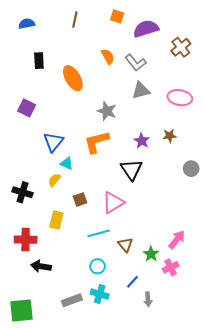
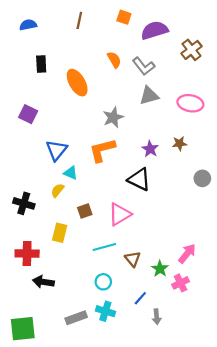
gray star: (107, 111) -> (113, 117), turned 30
black triangle: (132, 170) -> (139, 179), turned -30

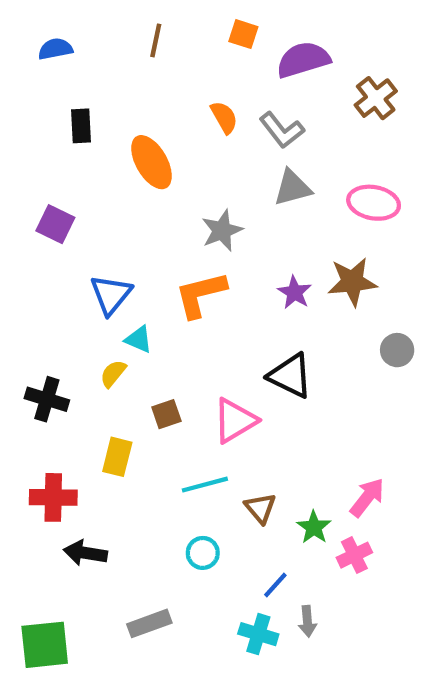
brown star: (179, 144) -> (352, 282), size x1.6
black triangle: (139, 179) -> (290, 376), moved
cyan cross: (105, 311) -> (258, 634), moved

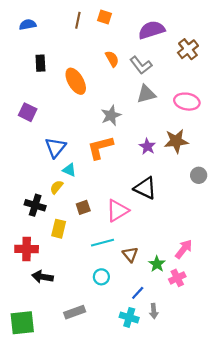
orange square: (243, 34) -> (105, 17), moved
black cross: (47, 399) -> (35, 205), moved

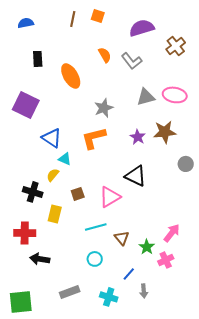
gray triangle: (146, 94) -> (146, 97), moved
purple square: (28, 112) -> (26, 105), size x1.5
blue triangle: (55, 147) -> (52, 138), turned -35
cyan cross: (129, 317) -> (109, 297), moved

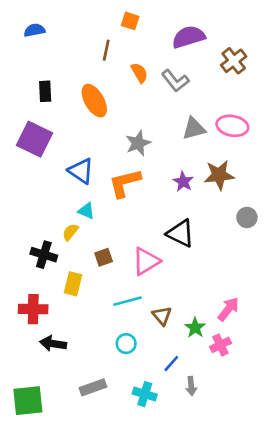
brown line: (73, 19) -> (106, 50), moved
black rectangle: (38, 59) -> (45, 91), moved
blue triangle: (52, 138) -> (81, 171), moved

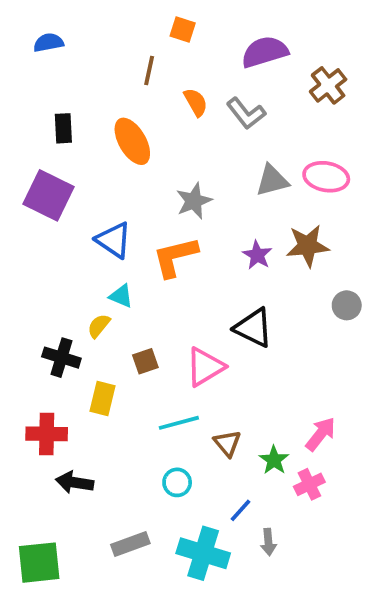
cyan cross: (145, 394) -> (203, 553), size x1.5

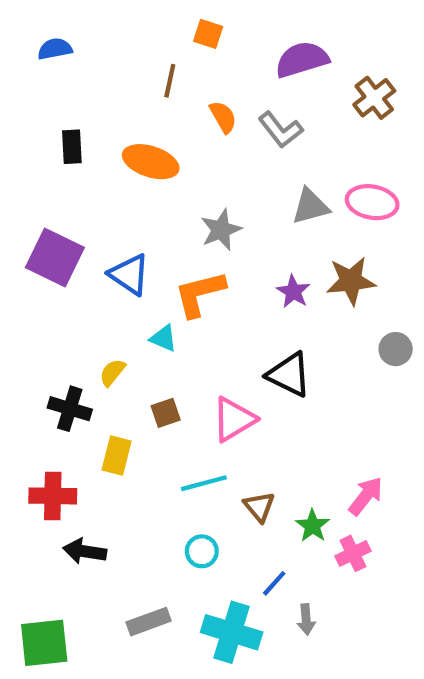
orange ellipse: (132, 141) -> (151, 162), turned -42
purple square: (48, 195) -> (55, 257), moved
cyan triangle: (121, 296) -> (163, 338), moved

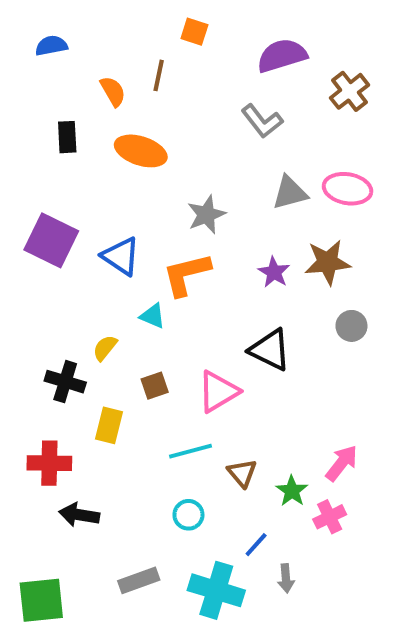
orange semicircle: (223, 117) -> (113, 91), moved
gray circle: (396, 349) -> (351, 326), moved

